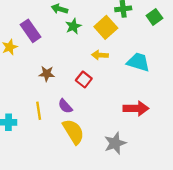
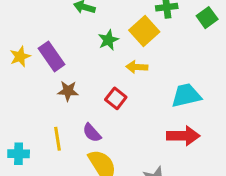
green star: (73, 26) -> (108, 40), moved
purple rectangle: (30, 31) -> (51, 56), moved
cyan trapezoid: (138, 62) -> (186, 95), moved, turned -30

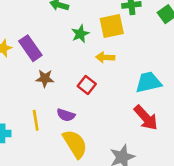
yellow square: (144, 31) -> (112, 26), turned 30
purple semicircle: (92, 133) -> (66, 115), turned -30
red arrow: (183, 136) -> (146, 118), turned 48

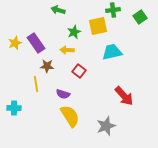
yellow arrow: (105, 57) -> (67, 50), moved
cyan trapezoid: (148, 82) -> (112, 52), moved
yellow line: (36, 120) -> (36, 84), moved

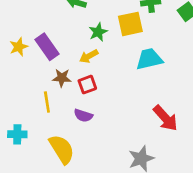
yellow arrow: (67, 50) -> (89, 56), turned -32
red square: (79, 71) -> (87, 85), moved, turned 32
yellow semicircle: (70, 116) -> (62, 149), moved

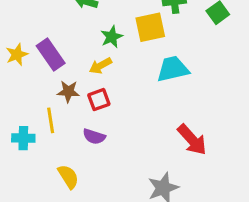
cyan cross: (17, 134) -> (23, 138), moved
yellow semicircle: (62, 149) -> (68, 177), size x0.7

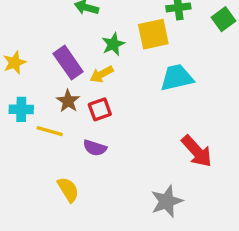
purple rectangle: (51, 55) -> (68, 63), moved
brown star: (68, 91) -> (68, 101), turned 30
yellow line: (51, 120) -> (50, 131), turned -65
cyan cross: (23, 138) -> (21, 109), moved

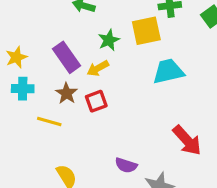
cyan cross: (21, 109) -> (23, 89), moved
purple semicircle: (95, 148) -> (126, 165), moved

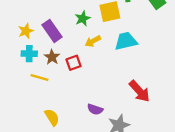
yellow star: (16, 57) -> (26, 31), moved
yellow arrow: (98, 68) -> (93, 41), moved
cyan cross: (23, 89) -> (29, 54), moved

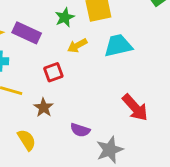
purple rectangle: (52, 31) -> (27, 33), turned -30
brown star: (52, 57) -> (44, 108), moved

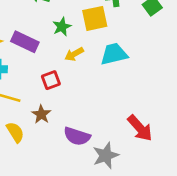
red arrow: (135, 108) -> (140, 128), moved
purple semicircle: (80, 130) -> (77, 136), size x1.4
yellow semicircle: (27, 140) -> (15, 132), moved

